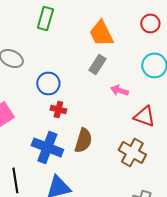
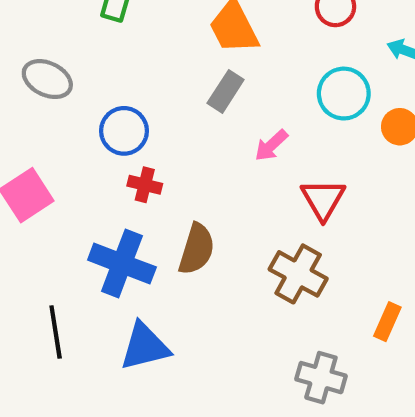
pink arrow: (119, 90) -> (271, 145), turned -60
red triangle: (144, 116) -> (323, 199), turned 40

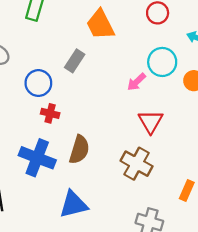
gray rectangle: (226, 91) -> (75, 61), moved
pink arrow: (271, 145) -> (137, 82), moved
blue triangle: (145, 346) -> (73, 204), moved

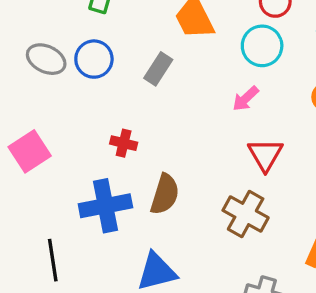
cyan circle: (162, 62) -> (262, 46), moved
blue circle: (38, 83) -> (94, 59), moved
blue cross: (37, 158) -> (105, 206), turned -32

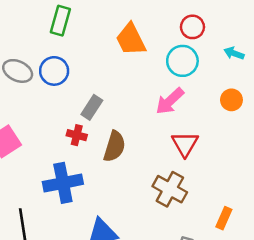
gray rectangle: (158, 69) -> (92, 107), moved
pink arrow: (246, 99) -> (170, 101), size x1.4
brown semicircle: (165, 194) -> (114, 146), moved

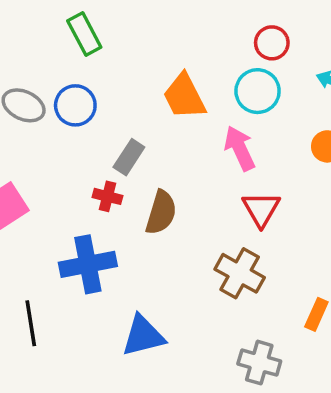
green rectangle: (60, 21) -> (84, 34), turned -44
orange trapezoid: (131, 40) -> (184, 96), moved
pink arrow: (170, 101) -> (240, 148), turned 108

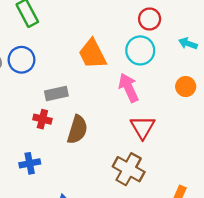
gray rectangle: (129, 157) -> (56, 94), turned 45
blue cross: (88, 264) -> (30, 163), size x0.6

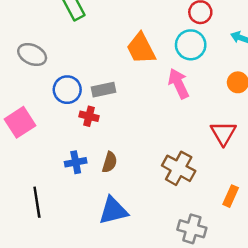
blue circle: (22, 60) -> (67, 90), moved
red triangle: (143, 127) -> (223, 133), moved
brown semicircle: (77, 130) -> (110, 162), moved, size x0.7

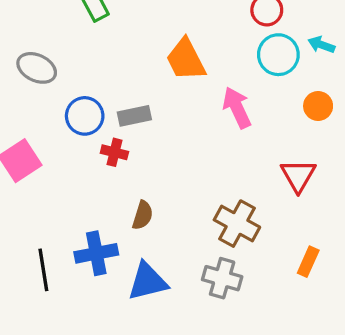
cyan circle: (191, 45) -> (278, 55), moved
blue cross: (76, 162) -> (96, 253), moved, size x1.4
gray cross: (192, 229) -> (222, 278), moved

